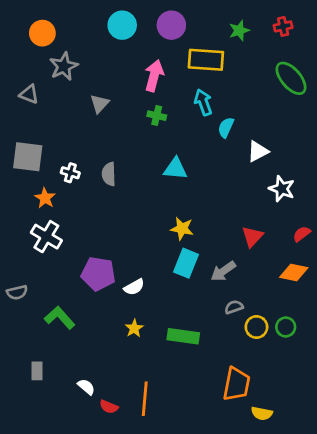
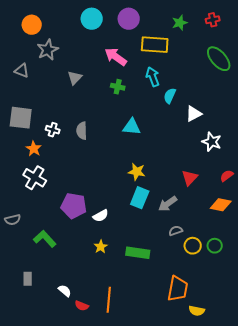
pink arrow: (154, 76) -> (116, 57), turned -70

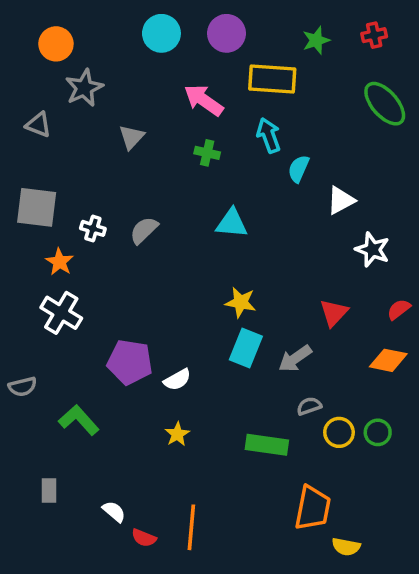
gray semicircle: (82, 131) -> (144, 230), turned 48
green rectangle: (138, 253) -> (267, 445), moved

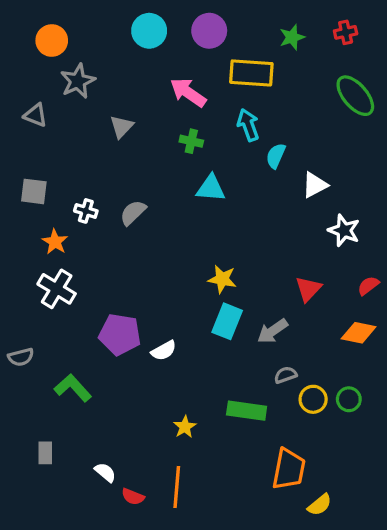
gray square: (37, 207) -> (34, 191), size x0.7
cyan triangle: (232, 223) -> (211, 188), moved
yellow star: (177, 434) -> (185, 427), moved
yellow semicircle: (346, 547) -> (320, 505), turned -50

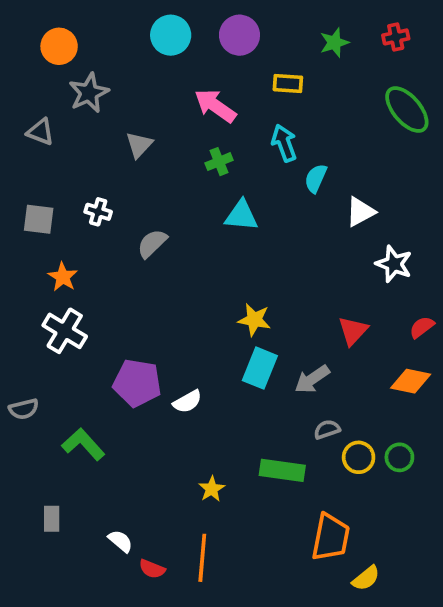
yellow rectangle: (251, 73) -> (288, 83), size x0.6
green cross: (191, 141) -> (219, 162), turned -35
white cross: (86, 211) -> (98, 212), moved

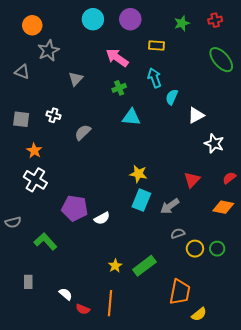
green rectangle: (282, 470) -> (144, 266), moved, turned -45

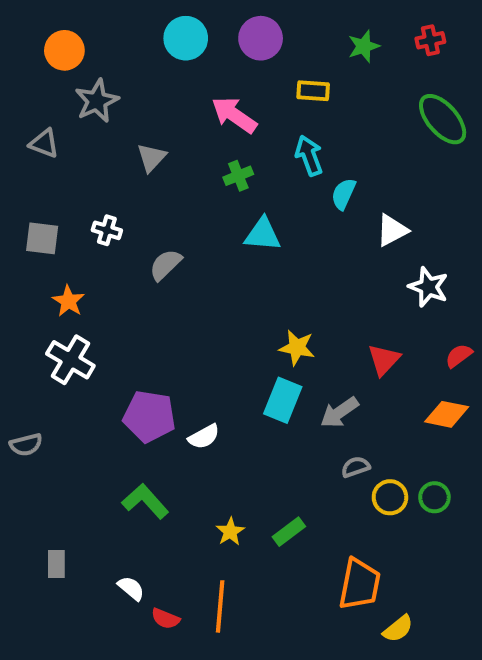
yellow star: (138, 174) -> (297, 348), moved
green L-shape: (45, 242) -> (145, 501), moved
green rectangle: (144, 266) -> (289, 532), size x0.7

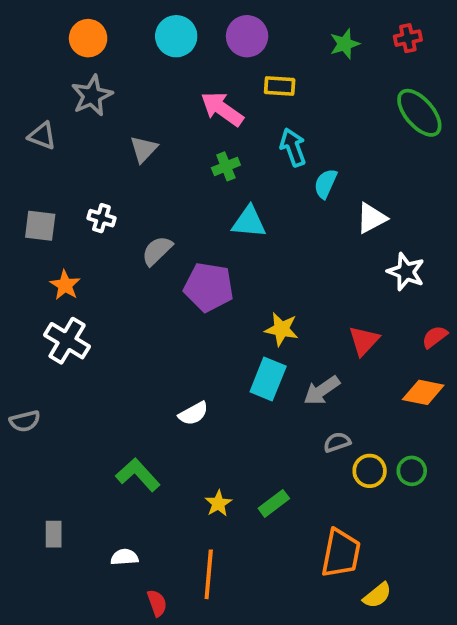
orange circle: (64, 50) -> (88, 38), moved
yellow rectangle: (313, 91) -> (280, 86), moved
purple pentagon: (149, 416) -> (209, 287), moved
white semicircle: (131, 588) -> (124, 557), turned -44
red semicircle: (166, 619) -> (157, 603), moved, turned -132

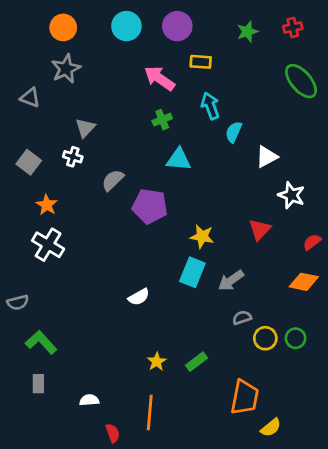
gray triangle: (144, 149) -> (85, 128), moved
gray square: (40, 226) -> (29, 162), turned 30
red triangle: (364, 341) -> (260, 230), moved
green L-shape: (138, 475) -> (41, 342), moved

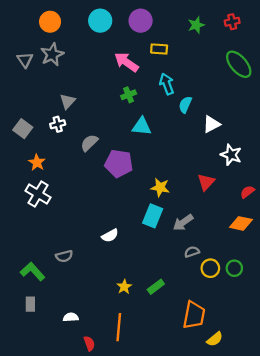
gray triangle: (30, 98) -> (25, 60), moved, turned 35
white cross: (73, 157) -> (58, 124), turned -32
gray semicircle: (18, 302) -> (64, 256), moved

